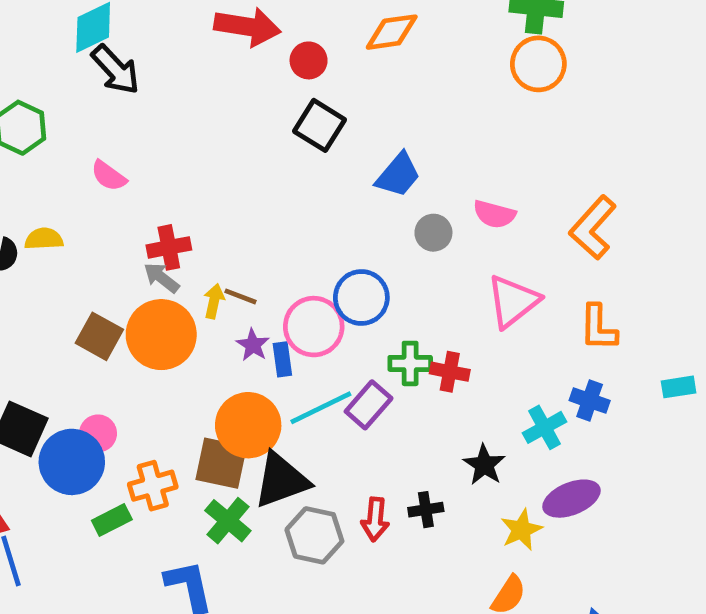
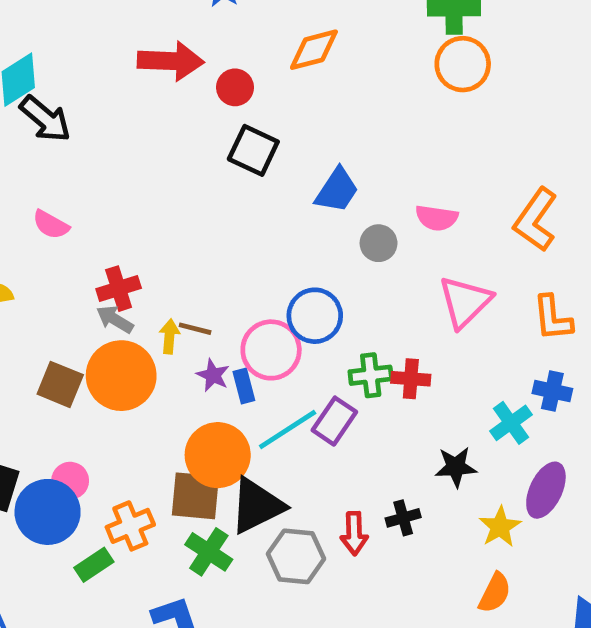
black star: (484, 465) -> (456, 467), turned -30
purple ellipse: (571, 499) -> (546, 490), turned -36

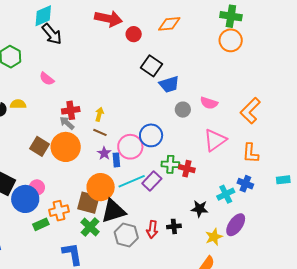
black square: (253, 150) -> (151, 66), moved
blue trapezoid: (337, 190) -> (169, 84), turned 30
yellow arrow: (169, 336) -> (99, 114), moved

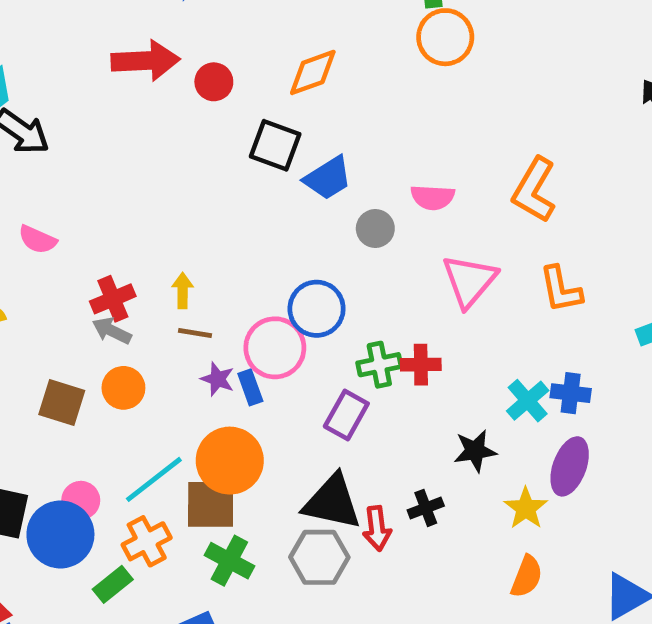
orange diamond: (169, 24) -> (313, 72), moved
orange circle: (66, 147) -> (123, 388), size x0.6
cyan line: (132, 181) -> (154, 479), moved
blue cross: (245, 184) -> (571, 393), moved
black triangle: (113, 211) -> (332, 502), moved, turned 44

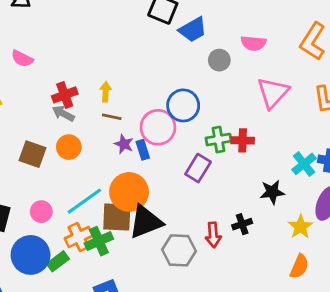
black triangle: (332, 502) -> (146, 222), moved, turned -36
blue circle: (60, 534) -> (31, 255), moved
green cross: (229, 561) -> (99, 241), moved, turned 36

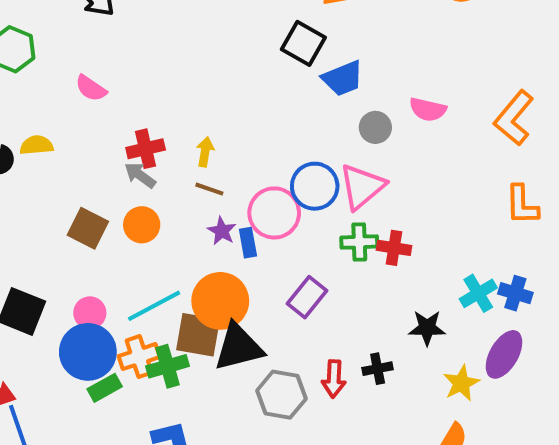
pink triangle: (273, 93) -> (362, 186), moved
purple rectangle: (198, 168) -> (307, 297), moved
blue circle: (31, 255) -> (88, 352), moved

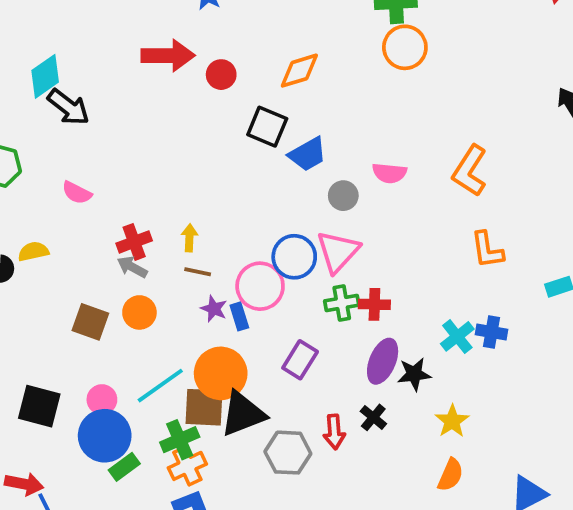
purple ellipse: (504, 354) -> (383, 361), moved
orange cross: (139, 357) -> (187, 466), moved
black cross: (378, 369) -> (373, 417), turned -32

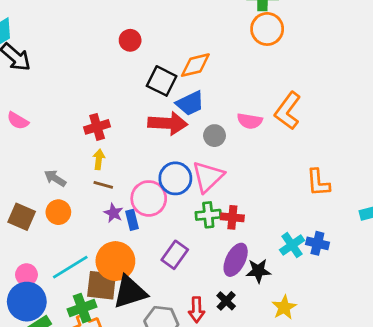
red arrow: (168, 56) -> (168, 123), moved
orange diamond: (299, 71) -> (195, 65), moved
orange L-shape: (470, 171) -> (288, 111), moved
red cross: (134, 242) -> (97, 127), moved

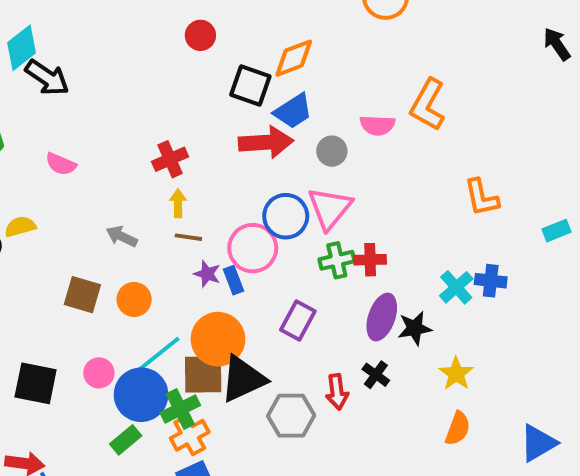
orange circle: (58, 212) -> (134, 299), moved
blue circle: (27, 302) -> (141, 395), moved

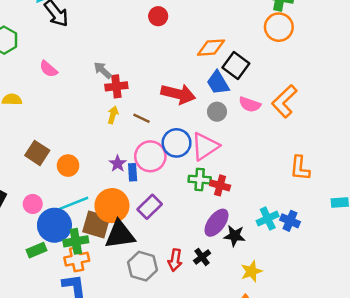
black square: (250, 86) -> (236, 66), moved
blue trapezoid: (293, 111) -> (218, 83), moved, turned 75
gray arrow: (122, 236) -> (103, 70), moved
brown line: (188, 237) -> (141, 118), moved
purple rectangle: (298, 321) -> (150, 207), moved

